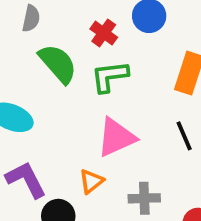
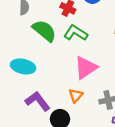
green L-shape: (110, 77) -> (76, 33), turned 50

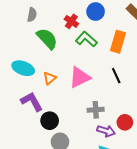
green L-shape: (76, 33) -> (86, 39), moved
orange triangle: (76, 96) -> (50, 78), moved

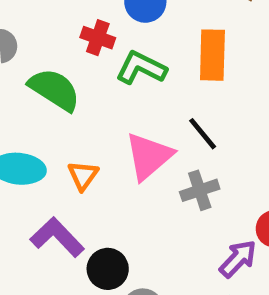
black line: (116, 76) -> (203, 134), moved
gray cross: (96, 110) -> (200, 190), moved
purple arrow: (106, 131) -> (238, 259), turned -48

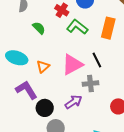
green semicircle: (54, 90) -> (39, 28), size x0.6
purple arrow: (238, 259) -> (73, 102), moved

